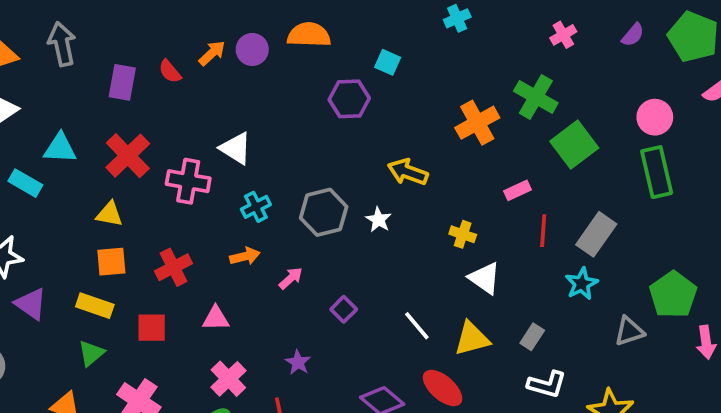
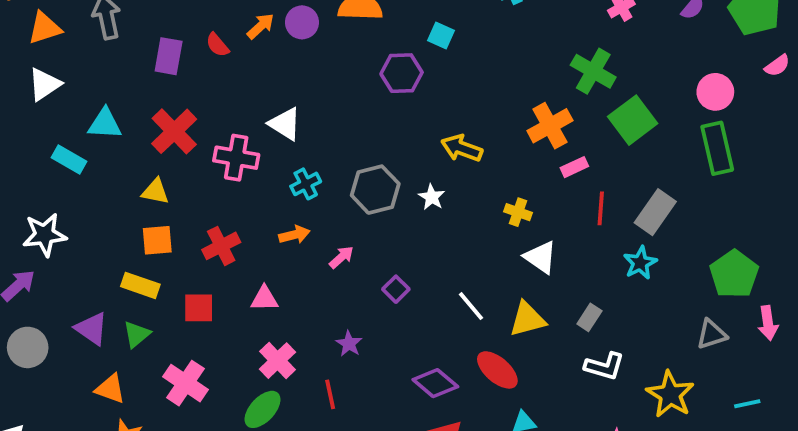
orange cross: (477, 123) -> (550, 126), moved
purple triangle: (31, 304) -> (92, 329), moved
gray triangle: (629, 331) -> (712, 334), moved

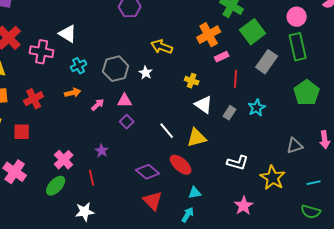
gray rectangle: (655, 212) -> (267, 62), moved
green pentagon: (734, 274) -> (307, 93), moved
pink triangle: (264, 299) -> (125, 101), moved
gray rectangle: (589, 317) -> (230, 113), moved

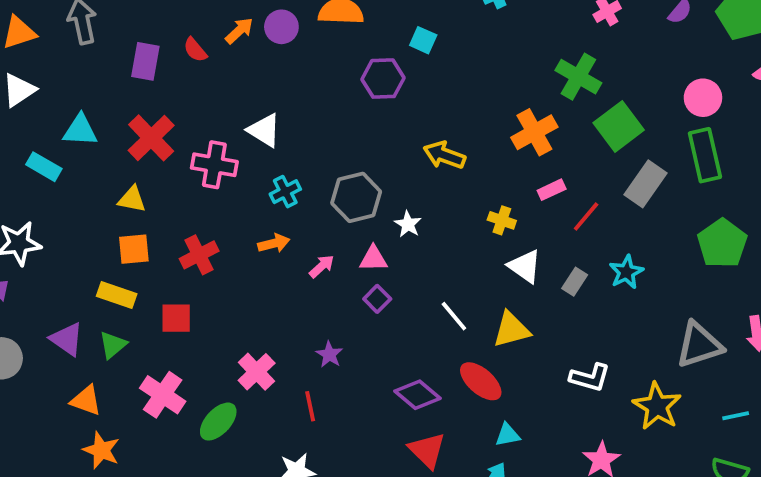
pink rectangle: (222, 57) -> (552, 190), moved
white star: (146, 73) -> (408, 224), moved
red line: (236, 79) -> (586, 217), turned 36
gray triangle: (295, 146) -> (699, 345), size x1.5
green ellipse: (56, 186) -> (218, 422), moved

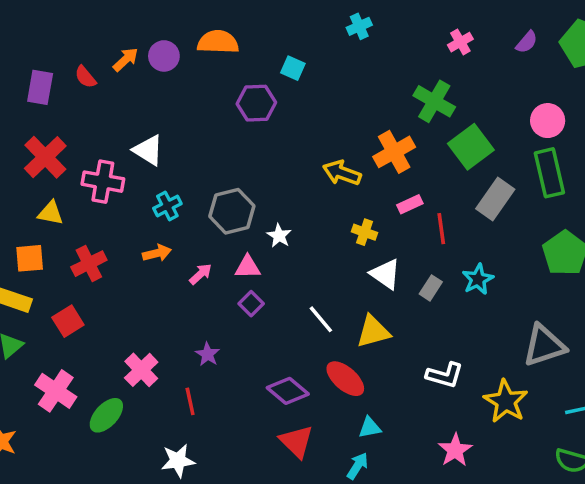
yellow arrow: (444, 155) -> (342, 173), moved
yellow triangle: (132, 199) -> (51, 213), moved
red line: (586, 217) -> (441, 229), turned -48
red square: (176, 318) -> (68, 321), turned -32

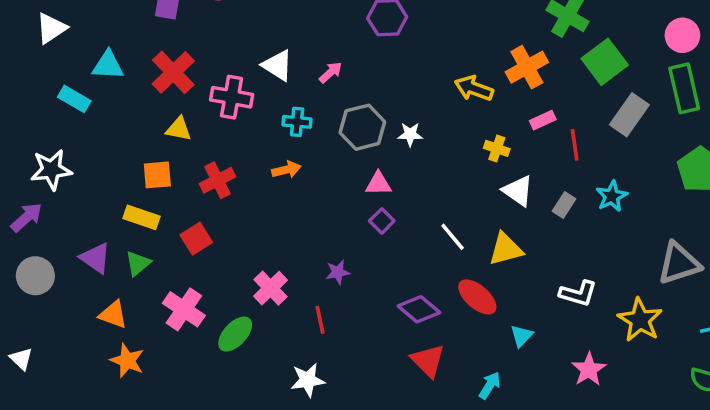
cyan cross: (167, 206) -> (297, 122), turned 32
white star: (279, 236) -> (410, 134), moved, turned -30
pink arrow: (201, 274) -> (331, 72), moved
purple star: (208, 354) -> (338, 272), turned 30
cyan triangle: (370, 427) -> (522, 336), moved, turned -35

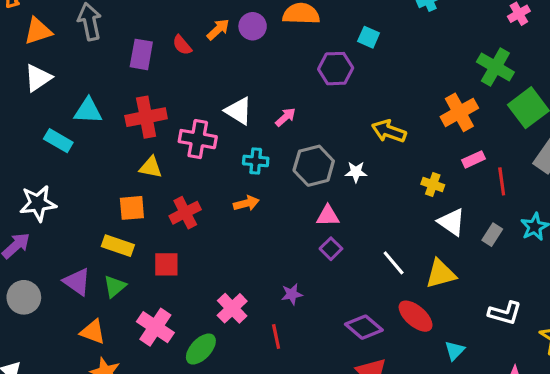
red cross: (173, 72) -> (146, 117), turned 33
yellow arrow: (474, 88) -> (389, 131), moved
red square: (196, 239) -> (166, 264), turned 32

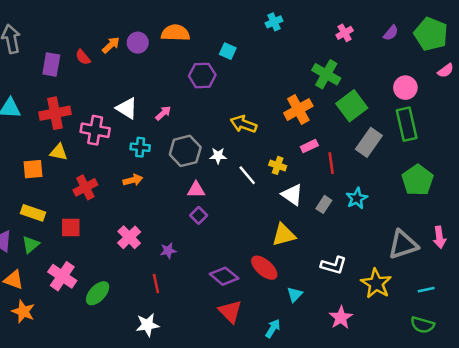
orange square: (132, 208) -> (33, 169), moved
white line: (394, 263) -> (247, 175), moved
pink cross: (232, 308) -> (129, 237), moved

